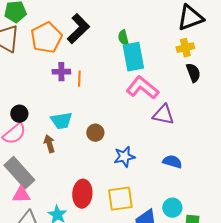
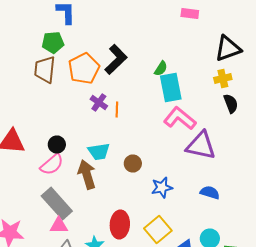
green semicircle: (123, 38) -> (161, 68), turned -133
purple cross: (61, 72) -> (99, 102), turned 36
purple triangle: (163, 115) -> (201, 146), size x1.4
brown arrow: (49, 144) -> (87, 174), size x1.6
yellow square: (120, 199) -> (158, 230), turned -32

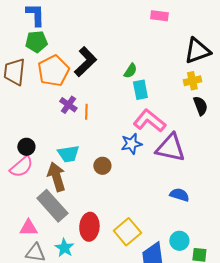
green pentagon: (53, 42) -> (36, 42), moved
cyan rectangle: (171, 88) -> (140, 90), size x0.7
blue star: (162, 188) -> (131, 144), moved
gray rectangle: (57, 204) -> (52, 206), moved

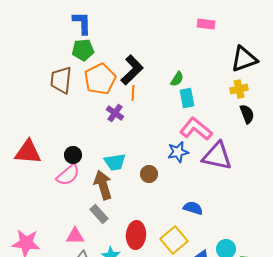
orange line: (86, 112) -> (133, 93), moved
blue semicircle: (179, 195) -> (193, 208), moved
gray rectangle: (52, 206) -> (99, 214), size x0.6

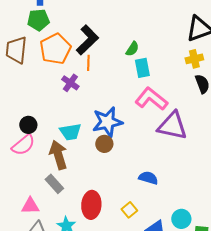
blue star: (178, 152) -> (107, 122), moved, size x1.4
yellow square: (174, 240) -> (129, 210), size x0.6

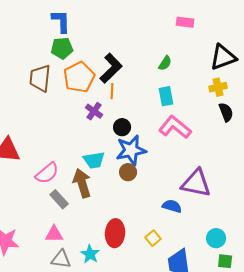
green semicircle: (132, 49) -> (165, 63), moved
black circle: (28, 125) -> (122, 127), moved
purple triangle: (172, 126) -> (196, 183), moved
gray rectangle: (54, 184) -> (59, 199), moved
cyan circle: (181, 219) -> (216, 238), moved

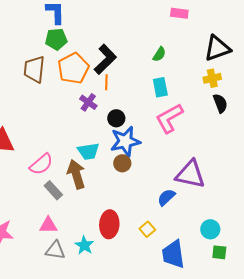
pink L-shape: (175, 127) -> (169, 118), turned -68
blue semicircle: (172, 206) -> (166, 197), turned -60

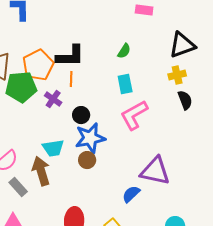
green pentagon: (56, 39) -> (21, 87), moved, size x1.4
black L-shape: (105, 59) -> (70, 56), turned 44

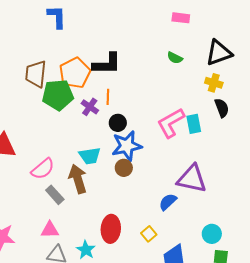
green semicircle: (124, 51) -> (175, 58), moved, turned 84
yellow cross: (177, 75) -> (214, 83), turned 30
orange line: (71, 79) -> (108, 97), moved
cyan rectangle: (125, 84) -> (194, 124), moved

